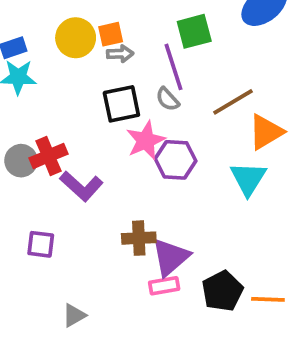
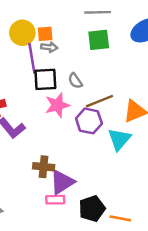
purple line: (174, 67) -> (32, 58), moved
brown line: (233, 102) -> (99, 101), moved
purple hexagon: (176, 160) -> (89, 121), moved

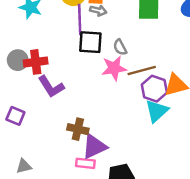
pink star: (57, 105) -> (114, 68), moved
purple hexagon: (89, 121) -> (154, 89), moved

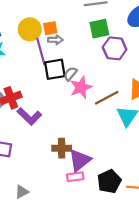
gray semicircle: (120, 47) -> (70, 74), moved, turned 80
brown line: (142, 71) -> (107, 98), moved
purple hexagon: (154, 89) -> (115, 48), moved

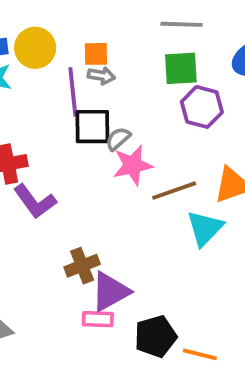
yellow circle: (30, 29) -> (35, 48), moved
brown cross: (62, 148) -> (82, 266), turned -30

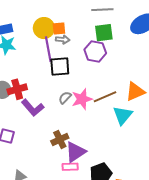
yellow circle: (35, 48) -> (44, 28), moved
purple hexagon: (202, 107) -> (95, 51), moved
gray semicircle: (118, 139) -> (65, 98), moved
pink star: (133, 165) -> (82, 99), moved

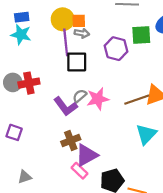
green square: (104, 33) -> (141, 35), moved
brown line: (105, 97) -> (137, 100), moved
purple L-shape: (33, 108) -> (66, 106), moved
cyan triangle: (123, 115) -> (146, 134), moved
pink rectangle: (70, 167) -> (80, 171), turned 42

